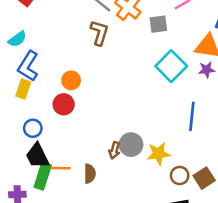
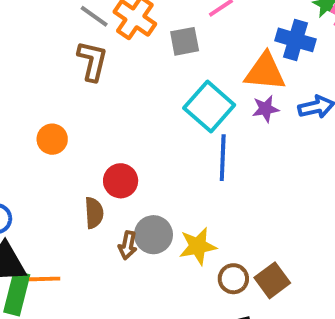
red circle: (64, 104) -> (121, 181), moved
blue line: (192, 116) -> (223, 158), moved
brown semicircle: (90, 174) -> (94, 213), moved

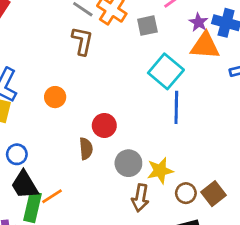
purple star: (266, 109) -> (199, 22), moved, turned -30
brown arrow: (128, 245) -> (140, 198), moved, size x1.4
orange line: (45, 279) -> (52, 196), turned -30

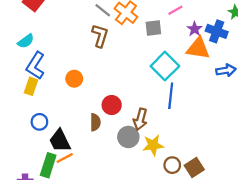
black trapezoid: (25, 185) -> (60, 141), moved
brown arrow: (140, 198) -> (140, 119), moved

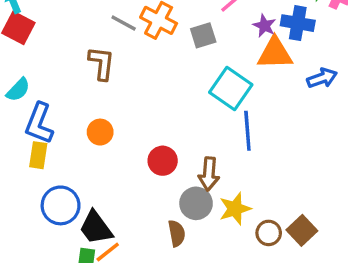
brown L-shape: (100, 36) -> (102, 63), moved
blue circle: (39, 122) -> (61, 205), size x1.5
brown semicircle: (95, 122) -> (177, 233), moved

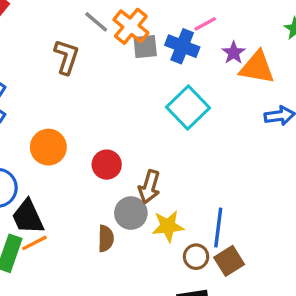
blue cross: (298, 23) -> (182, 46), moved
gray square: (203, 35) -> (145, 47), moved
orange triangle: (275, 53) -> (257, 67), moved
blue line: (247, 131) -> (218, 227), moved
orange circle: (100, 132) -> (48, 147), moved, size x1.4

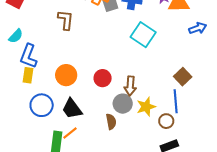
black trapezoid: (28, 217) -> (72, 109), moved
brown square: (229, 261) -> (183, 77), moved

